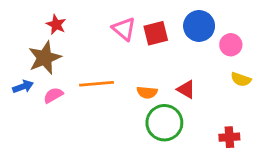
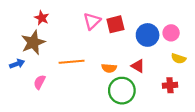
blue circle: (199, 26) -> (148, 35), moved
pink triangle: (124, 29) -> (92, 21), turned 36
pink semicircle: (53, 95) -> (40, 82), moved, turned -32
red cross: (229, 137) -> (170, 85), moved

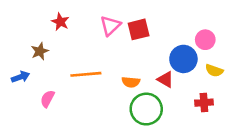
red star: (42, 18) -> (60, 22), moved
blue circle: (148, 35) -> (183, 59), moved
brown star: (33, 42) -> (40, 51), size x0.6

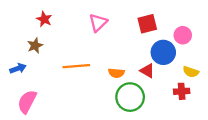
red star: (60, 22) -> (44, 19), moved
red square: (139, 29) -> (147, 24), moved
yellow semicircle: (214, 71) -> (191, 72), moved
pink semicircle: (47, 99) -> (27, 102), moved, size x1.5

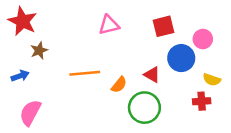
red star: (44, 19) -> (23, 21), moved, size x1.6
pink triangle: (98, 23) -> (109, 25), turned 30
red triangle: (147, 71) -> (152, 75), moved
orange semicircle: (116, 73) -> (119, 85), moved, turned -56

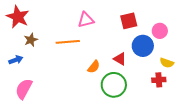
orange line: (85, 73) -> (68, 42), moved

